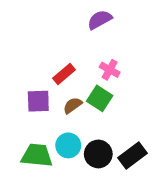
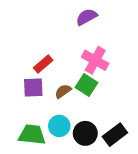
pink cross: (110, 70) -> (95, 60), size x1.5
red rectangle: (64, 74) -> (43, 64), moved

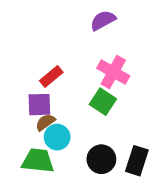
brown semicircle: (63, 91) -> (45, 122), moved
cyan circle: (59, 126) -> (57, 137), moved
black rectangle: (115, 135) -> (137, 161), turned -35

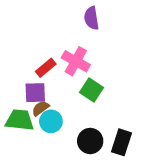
purple semicircle: (103, 20) -> (91, 18), turned -70
pink cross: (113, 72) -> (76, 61), moved
green trapezoid: (38, 161) -> (20, 120), moved

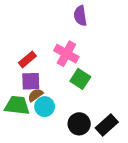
red rectangle: (46, 68) -> (27, 59), moved
black rectangle: (122, 142) -> (107, 125), turned 30

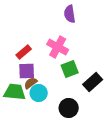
green square: (80, 79) -> (70, 69), turned 36
black rectangle: (107, 125) -> (93, 82), moved

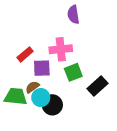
pink cross: (58, 47) -> (61, 49), turned -35
purple square: (27, 71) -> (42, 68), moved
black circle: (69, 108) -> (52, 105), moved

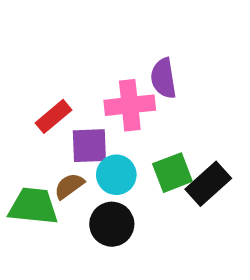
purple semicircle: (73, 15) -> (163, 78), moved
green square: (73, 72) -> (172, 173), moved
cyan circle: (41, 98) -> (116, 175), moved

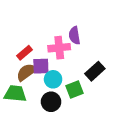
green square: (172, 173) -> (74, 90), moved
black rectangle: (208, 184) -> (95, 71), moved
brown semicircle: (69, 186) -> (27, 72), moved, size x1.5

